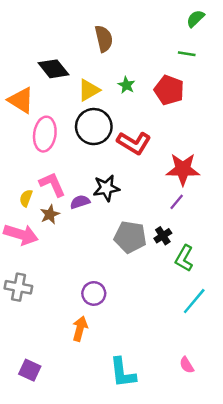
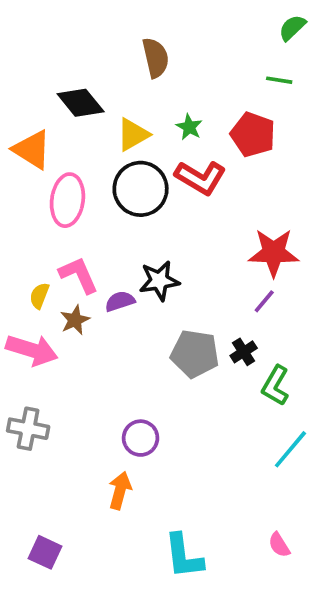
red L-shape: (134, 143) -> (200, 178), moved

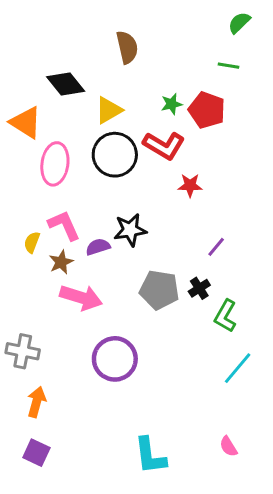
green star: (189, 127) -> (172, 104), moved, turned 30
red star: (274, 253) -> (190, 185), moved, size x0.6
pink arrow: (32, 350) -> (81, 297), moved
purple circle: (141, 438) -> (115, 359), size x1.5
orange arrow: (120, 491) -> (36, 402), moved

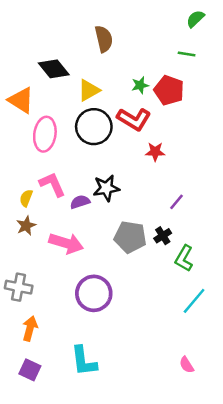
brown star: (61, 262) -> (26, 226), moved
cyan L-shape: (150, 456) -> (84, 361), moved

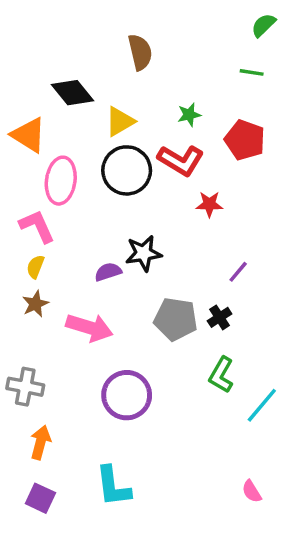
red pentagon: (169, 90) -> (245, 140), moved
pink L-shape: (52, 184) -> (37, 226), moved
green L-shape: (184, 258) -> (221, 375), moved

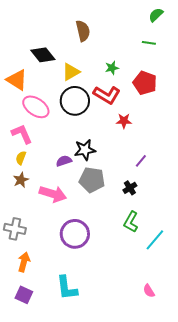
pink ellipse: (61, 181) -> (36, 107), turned -64
gray pentagon: (176, 319) -> (92, 180), moved

